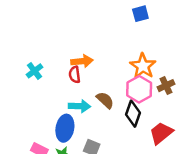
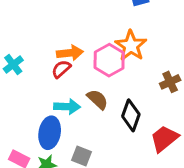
orange star: (143, 66) -> (131, 46), moved
red semicircle: (75, 75) -> (61, 69), turned 56
pink hexagon: (139, 89) -> (109, 60), moved

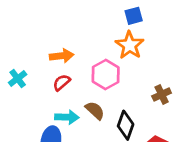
orange star: (131, 46) -> (130, 45), moved
orange arrow: (70, 53) -> (62, 56), moved

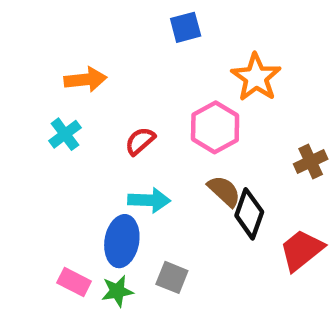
blue square: (134, 16) -> (186, 27), moved
orange arrow: (62, 56) -> (85, 80), moved
brown semicircle: (95, 111) -> (224, 191), moved

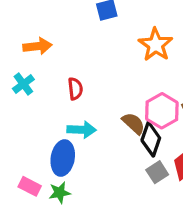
pink hexagon: (215, 127) -> (162, 111), moved
red semicircle: (140, 141) -> (75, 89), turned 125
gray square: (172, 277) -> (157, 172), moved, turned 35

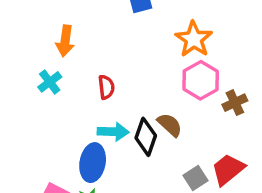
orange arrow: (38, 46) -> (65, 41), turned 104
pink hexagon: (162, 111) -> (201, 80), moved
black diamond: (151, 139) -> (146, 137), moved

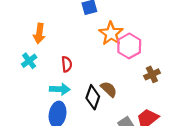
orange star: (194, 39) -> (111, 33), moved
pink hexagon: (201, 80) -> (129, 46), moved
cyan arrow: (113, 132) -> (60, 89), moved

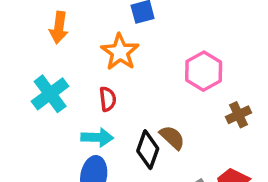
orange arrow: (39, 33) -> (59, 28), moved
orange star: (111, 33) -> (120, 52), moved
cyan cross: (29, 61) -> (50, 94), size x1.5

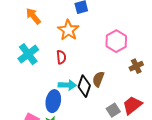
orange arrow: (59, 28) -> (33, 16), turned 132
cyan arrow: (97, 137) -> (67, 85), moved
brown semicircle: (172, 137) -> (98, 79), turned -112

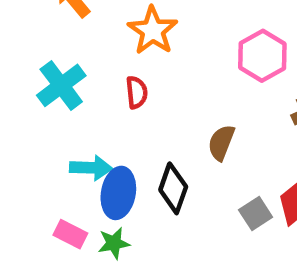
cyan arrow: (67, 85) -> (91, 168), moved
black diamond: (84, 86) -> (173, 188), moved

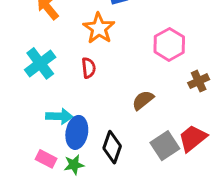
brown semicircle: (221, 143) -> (143, 100), turned 30
black diamond: (173, 188) -> (112, 147), moved
gray square: (256, 214) -> (165, 146), size x1.4

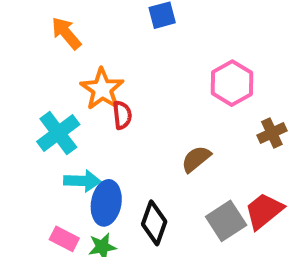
orange star: (99, 28) -> (102, 89), moved
cyan cross: (40, 63) -> (58, 133), moved

